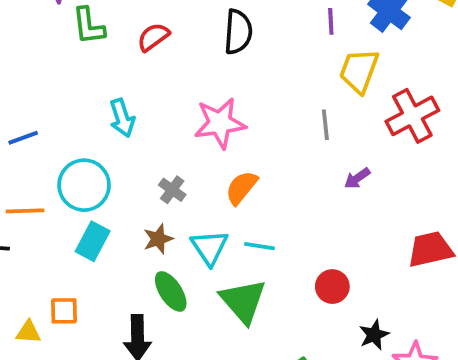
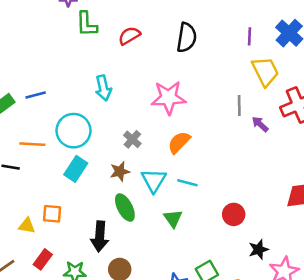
yellow trapezoid: (359, 71) -> (265, 71), turned 128
purple arrow: (357, 178) -> (260, 124), moved, turned 72
green triangle: (243, 301) -> (173, 219), size x0.6

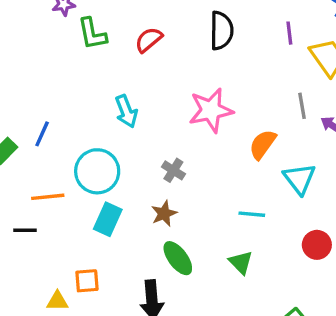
purple line: (249, 36) -> (289, 33), moved
blue line: (36, 95) -> (42, 134), turned -42
orange semicircle: (179, 142) -> (263, 144), moved
cyan triangle: (154, 180) -> (299, 179), moved

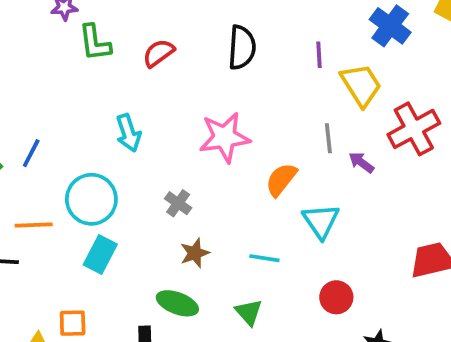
brown star: (164, 214) -> (195, 253), moved
green ellipse: (178, 258) -> (177, 303), turned -36

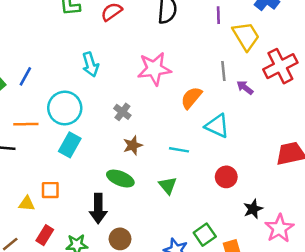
cyan triangle: (321, 221) -> (217, 126), turned -32

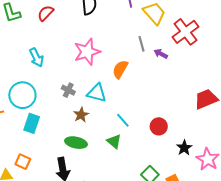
cyan triangle: (217, 126) -> (97, 93), moved
cyan line: (179, 150) -> (123, 120), moved, turned 49
orange square: (50, 190) -> (23, 162), turned 35

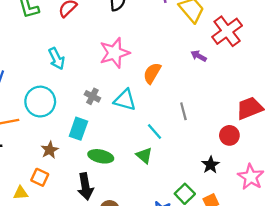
gray line: (142, 44) -> (183, 111), moved
brown star: (81, 115) -> (50, 150), moved
cyan rectangle: (32, 123) -> (78, 129), moved
red circle: (159, 126) -> (229, 135), moved
black star: (184, 148) -> (211, 165), moved

